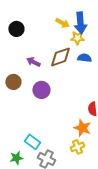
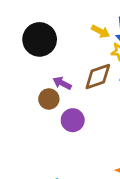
black circle: (16, 29) -> (40, 39), size x1.6
brown circle: (13, 82) -> (49, 99), moved

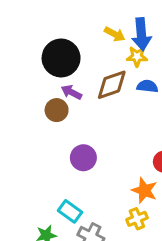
black circle: (40, 39) -> (61, 58), moved
purple circle: (73, 120) -> (83, 158), moved

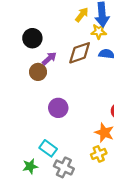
yellow arrow: (115, 34) -> (82, 15), turned -80
black circle: (61, 58) -> (32, 38), moved, size x0.7
purple arrow: (71, 92) -> (49, 58), turned 112

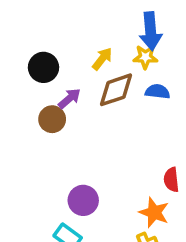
yellow arrow: (82, 15) -> (102, 59), moved
purple circle: (58, 108) -> (83, 200), moved

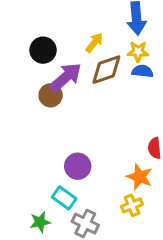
yellow star: (145, 57) -> (138, 52), moved
purple arrow: (69, 98) -> (66, 77), size x1.6

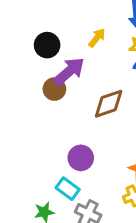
brown diamond: (106, 70) -> (109, 104), moved

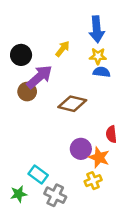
brown diamond: (109, 104) -> (72, 104), turned 32
purple circle: (81, 158) -> (81, 149), moved

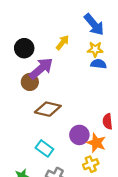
blue arrow: (97, 29) -> (94, 25), turned -35
brown diamond: (72, 104) -> (48, 109), moved
cyan rectangle: (38, 174) -> (44, 148), moved

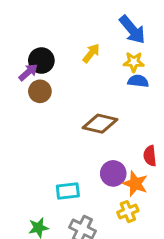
purple arrow: (41, 68) -> (28, 72), moved, size x0.6
brown circle: (30, 82) -> (40, 91), moved
brown diamond: (48, 109) -> (100, 124), moved
cyan rectangle: (44, 148) -> (68, 191), turned -42

